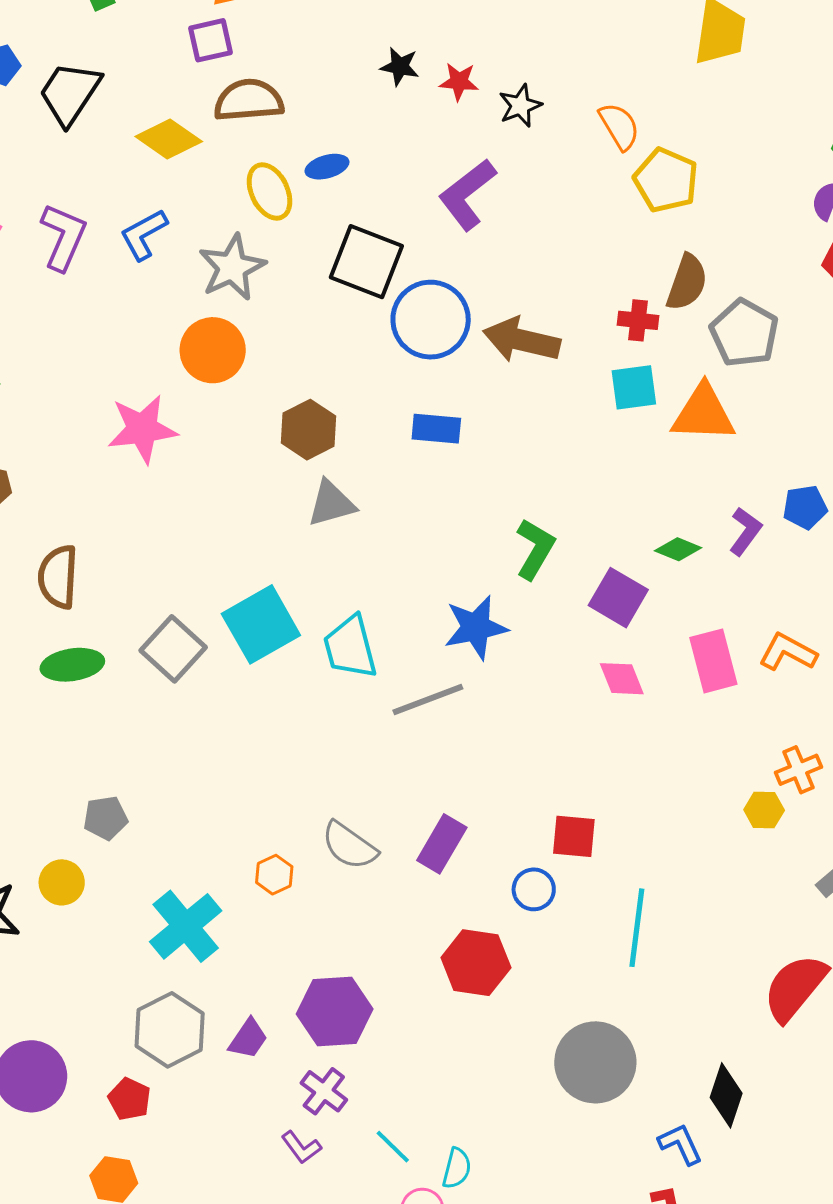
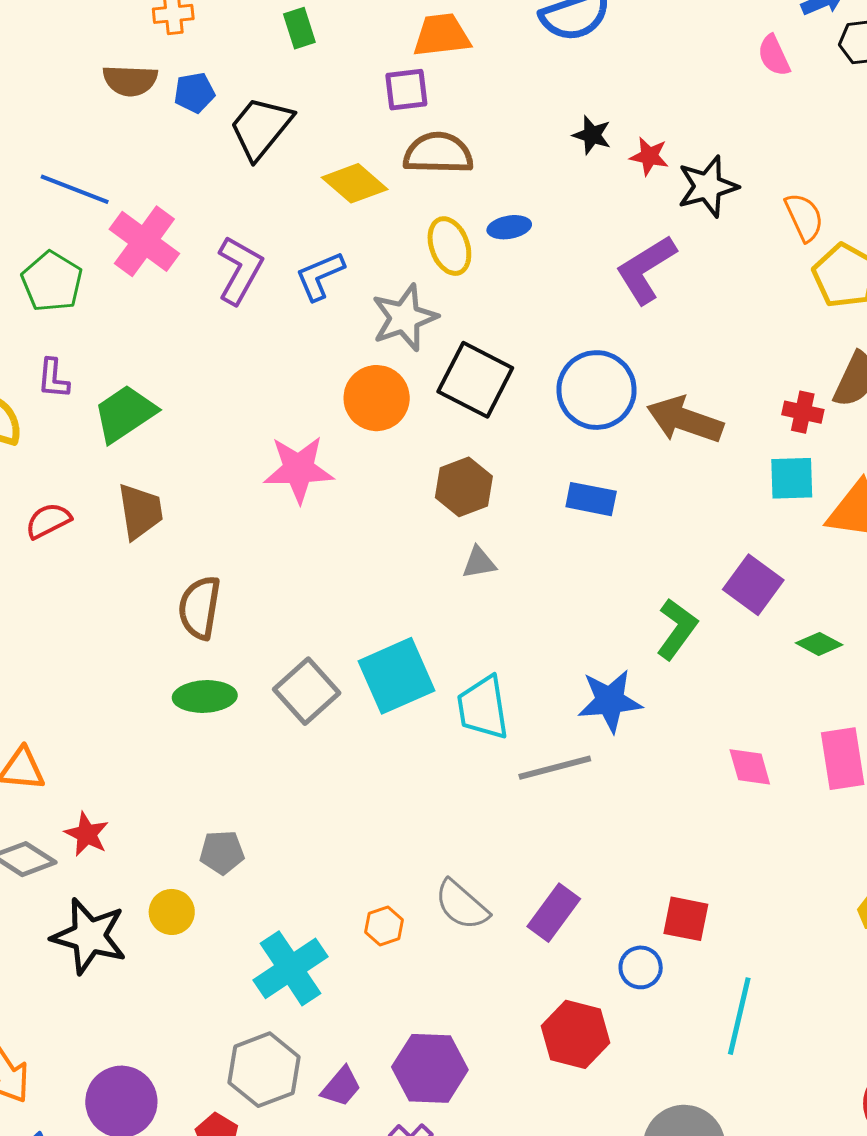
black star: (520, 106) -> (708, 186), size x1.4
black square: (366, 262) -> (475, 380), moved
gray triangle: (331, 503) -> (479, 563), size x0.7
purple square: (618, 598) -> (753, 585), moved

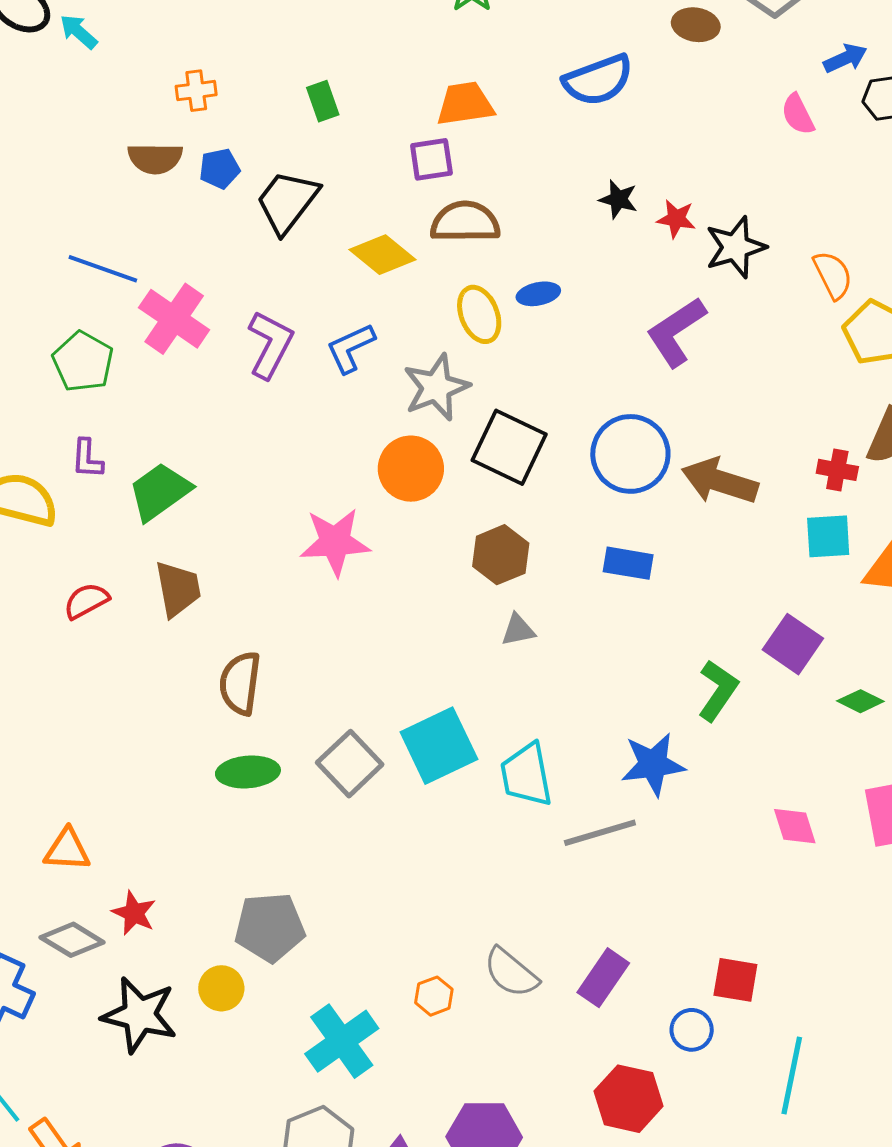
gray pentagon: (222, 852) -> (270, 927), size x1.6

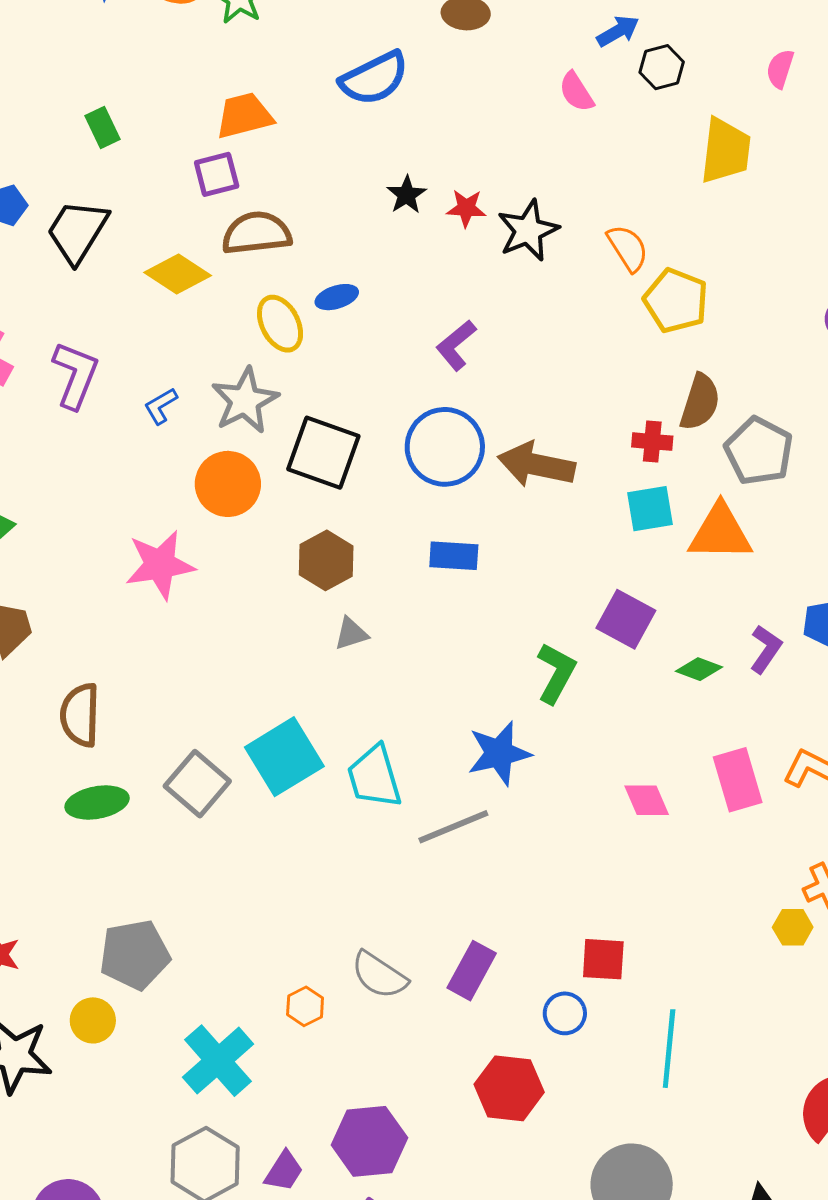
black star: (618, 199) -> (407, 195), turned 30
purple L-shape: (676, 332) -> (456, 345), moved, size x0.7
blue L-shape: (351, 348) -> (161, 406), moved, size x0.7

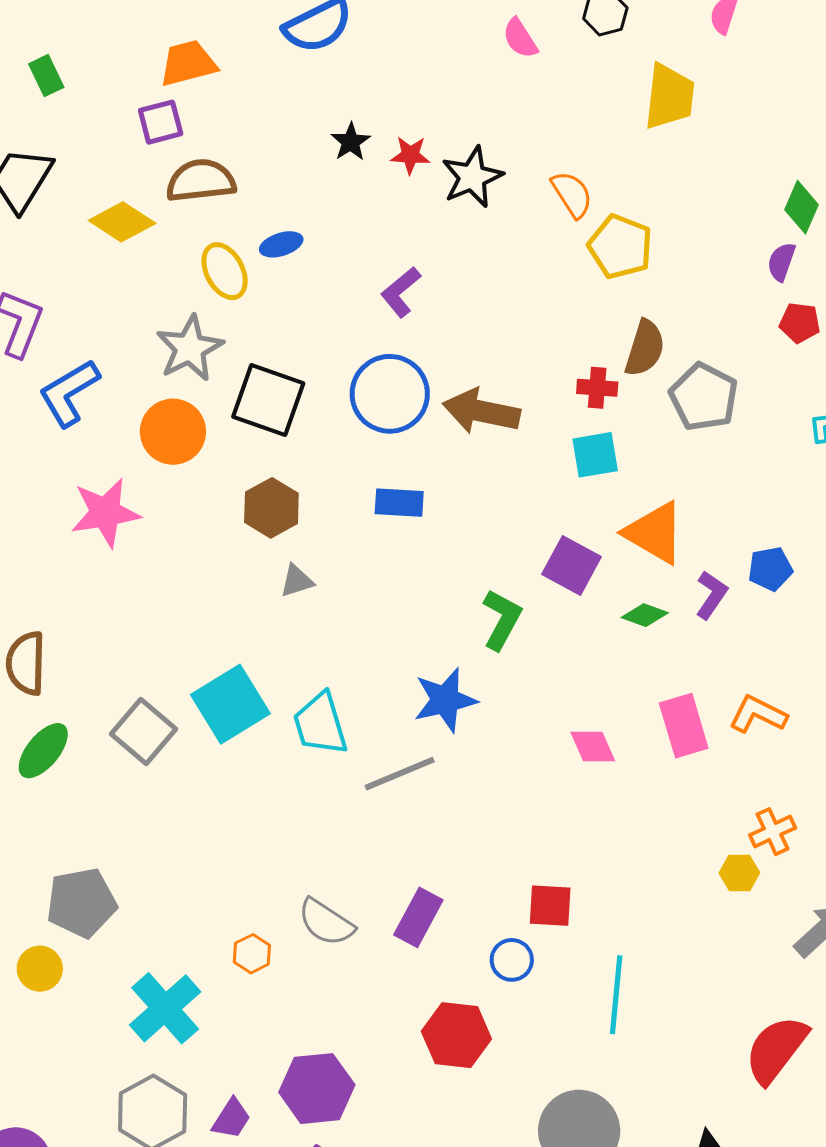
blue L-shape: (161, 406) -> (69, 393), moved, size x1.8
orange triangle: (720, 533) -> (655, 533), moved, turned 30
green ellipse: (97, 802) -> (43, 751), turned -40

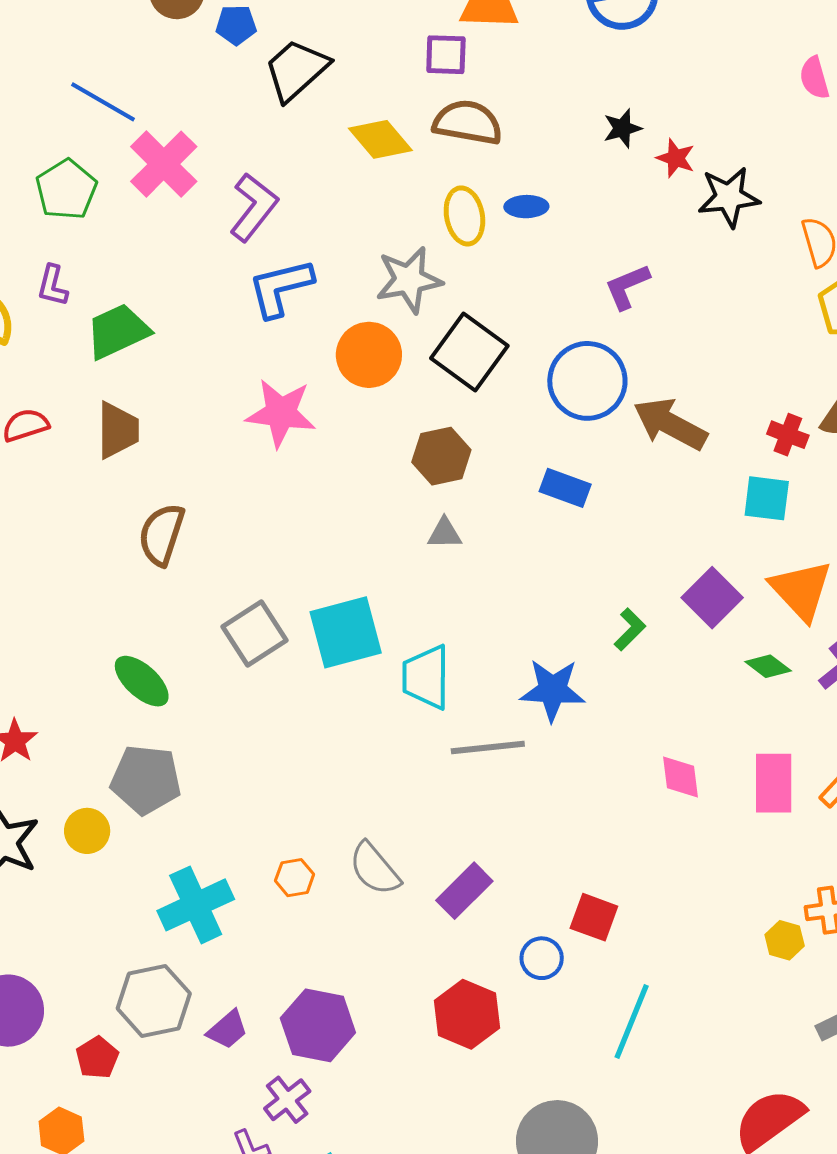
green L-shape: (502, 620) -> (630, 629), size x0.7
green ellipse: (43, 751) -> (142, 681), moved, turned 76

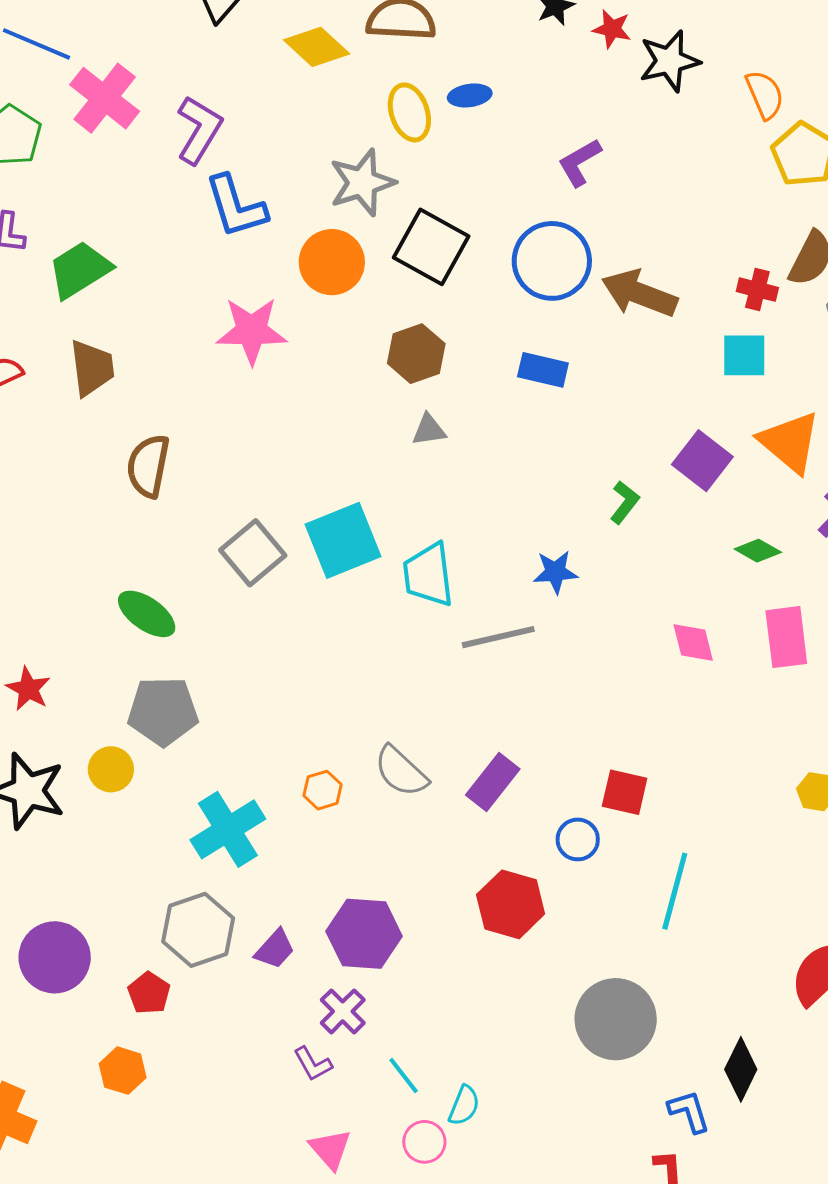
blue L-shape: (281, 288) -> (236, 206), turned -86
green diamond: (768, 666) -> (758, 551), moved
blue star: (553, 690) -> (555, 572), size x0.7

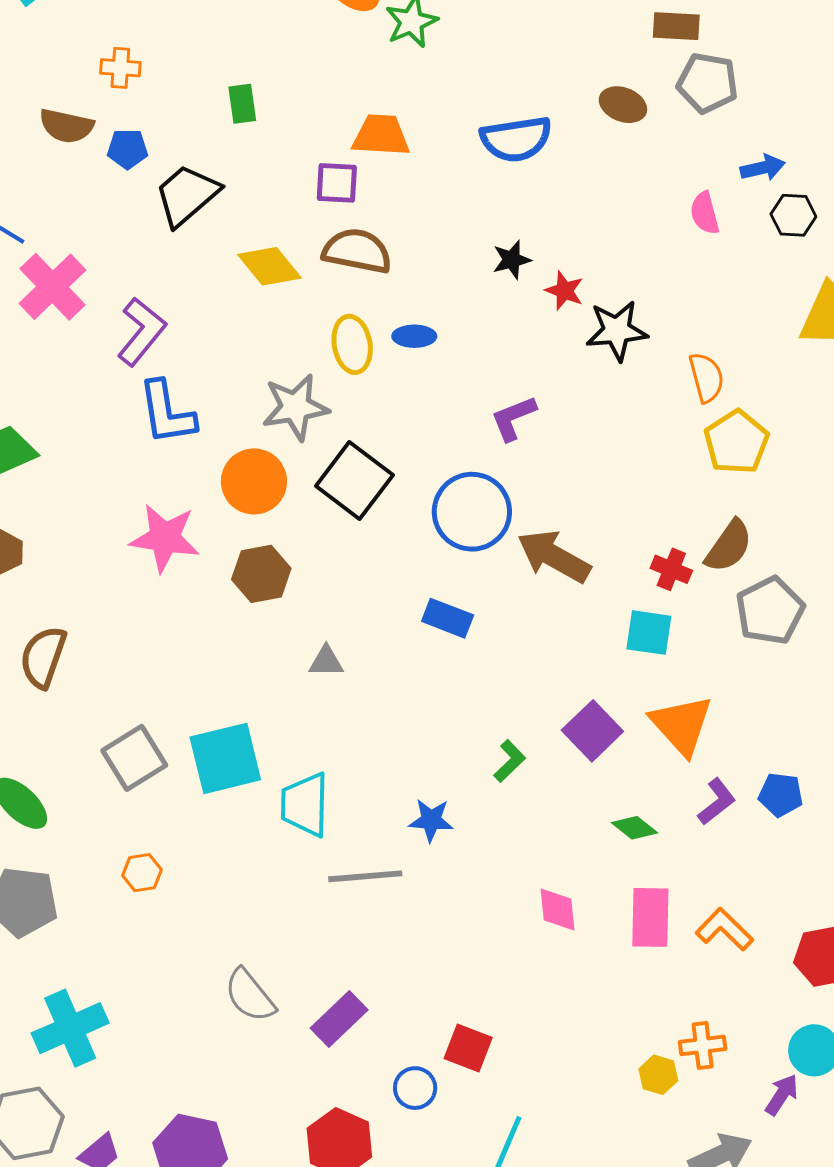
brown hexagon: (416, 354) -> (261, 574), moved
orange hexagon: (323, 790) -> (142, 873), moved

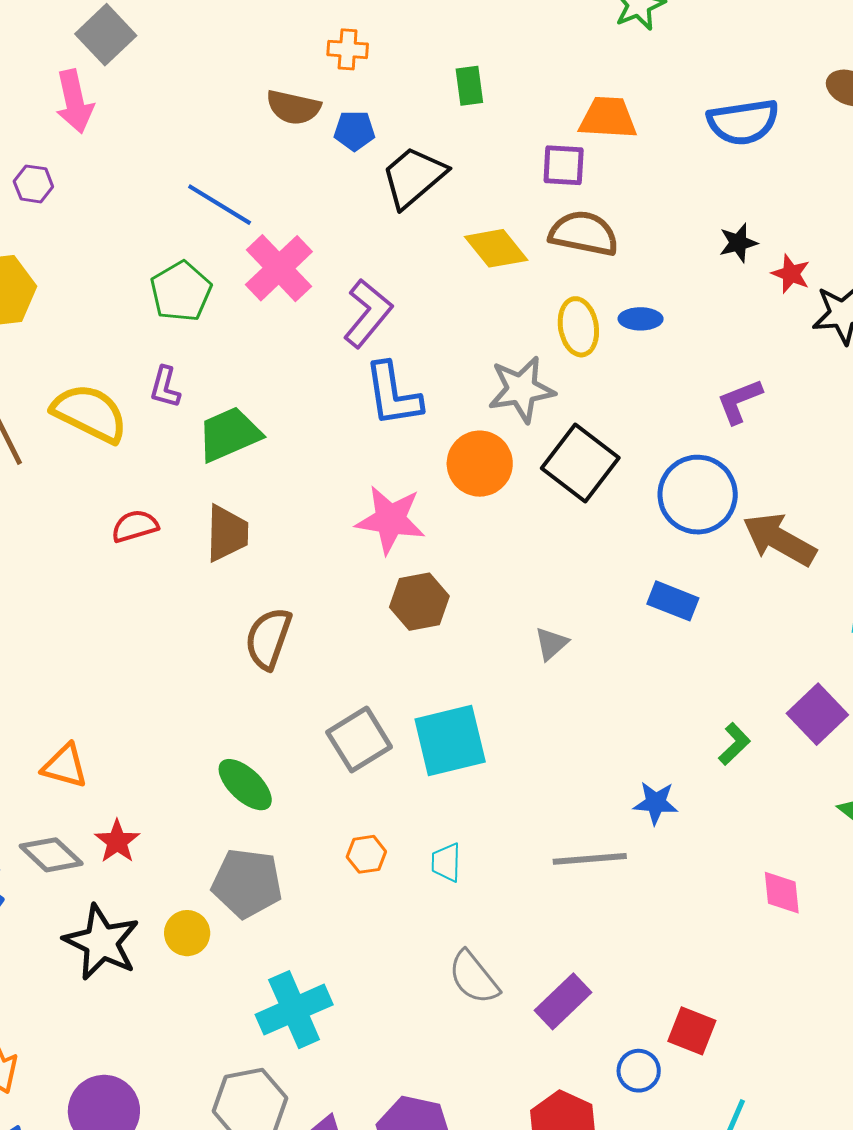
brown hexagon: (261, 574) -> (419, 602), moved
gray triangle: (326, 661) -> (551, 644), turned -42
cyan trapezoid: (305, 805) -> (446, 862), moved, size x0.6

